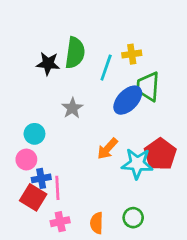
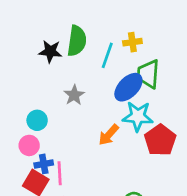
cyan star: (137, 164) -> (138, 116), moved

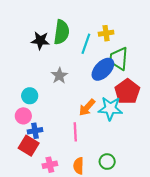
cyan star: (138, 116) -> (110, 108), moved
red pentagon: (160, 140) -> (127, 92), moved
pink line: (60, 173) -> (75, 132), moved

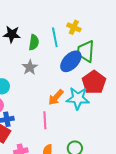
green semicircle: (62, 32) -> (34, 42), moved, size x0.7
yellow cross: (106, 33) -> (74, 27), turned 32
cyan line: (86, 44) -> (55, 37), turned -30

